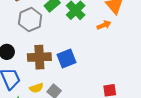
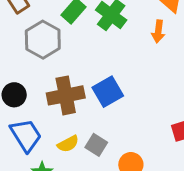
orange arrow: (104, 25) -> (158, 31), turned 128

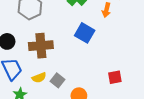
blue square: (108, 92) -> (85, 33), moved, turned -36

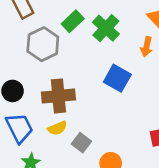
yellow semicircle: (39, 78) -> (57, 128), moved

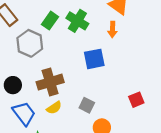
blue square: (117, 78) -> (94, 59), turned -30
gray square: (81, 143) -> (87, 105), moved

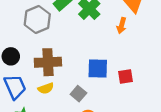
blue square: (94, 59) -> (98, 69), moved
red square: (136, 100) -> (125, 77), moved

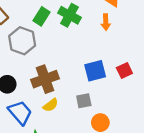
gray square: (78, 94) -> (84, 101), turned -35

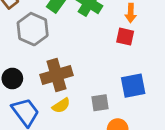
red square: (124, 70) -> (125, 37), moved, turned 35
blue square: (95, 71) -> (133, 86), moved

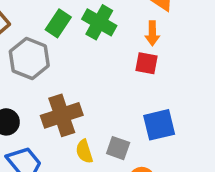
gray square: (100, 103) -> (118, 148), turned 30
yellow semicircle: (61, 106) -> (84, 151), moved, turned 108

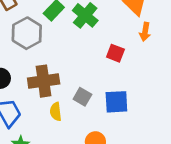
orange arrow: (152, 33) -> (145, 32), moved
gray square: (118, 148) -> (82, 97), moved

